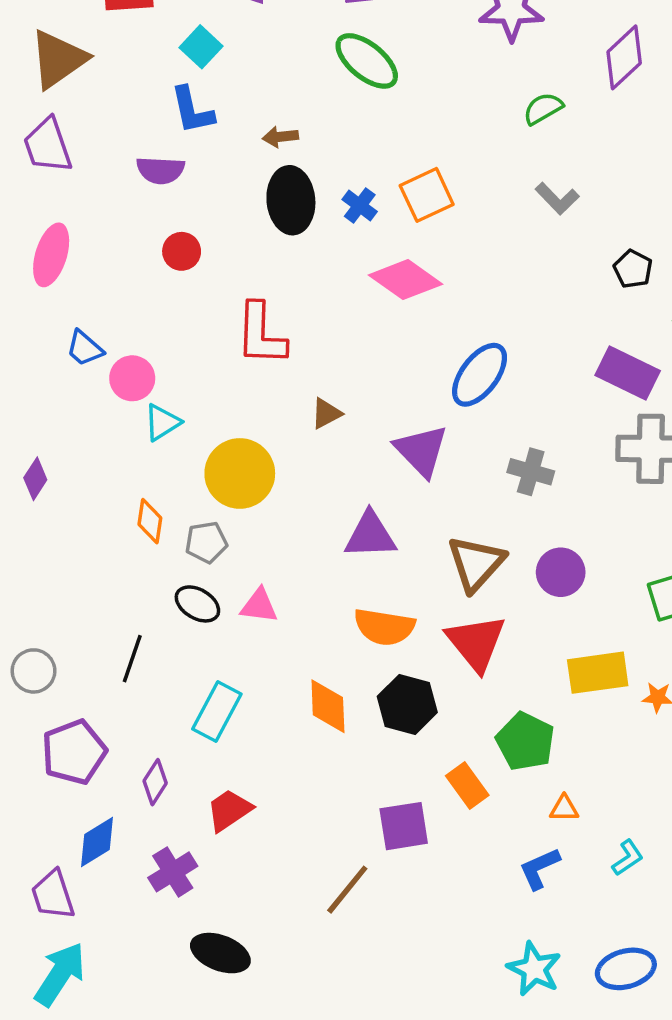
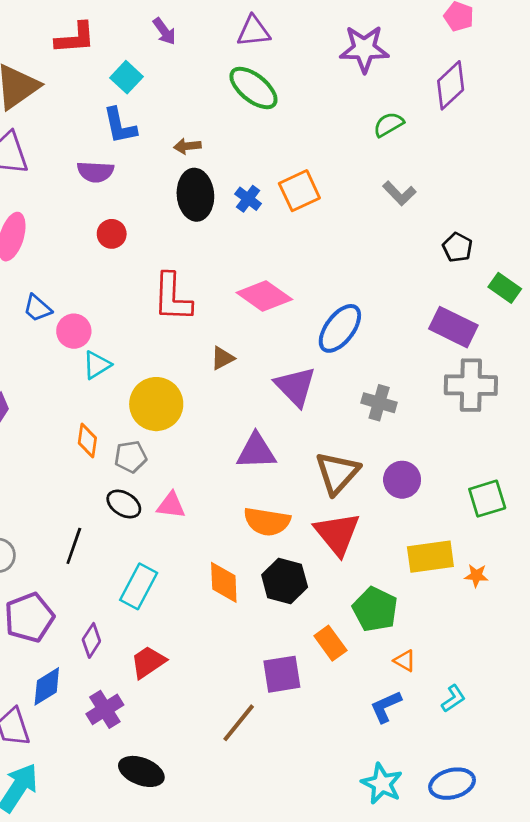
pink diamond: (405, 280) -> (264, 296), moved
orange triangle: (564, 808) -> (405, 661), turned 30

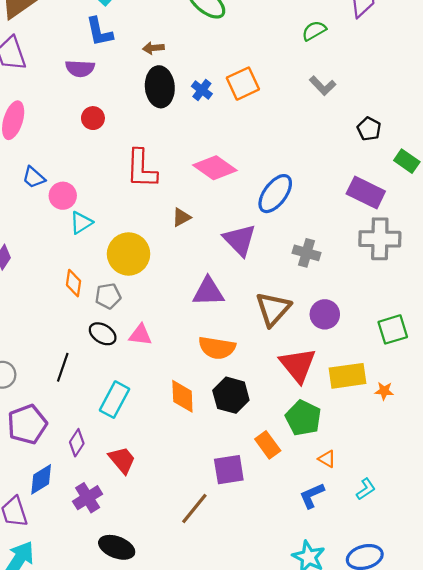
red triangle: (337, 534) -> (298, 365), moved
red trapezoid: (148, 662) -> (122, 460), turned 84

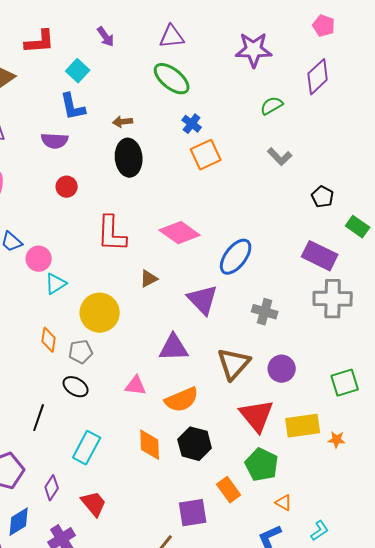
blue cross: (202, 90) -> (192, 124), moved
pink triangle: (140, 335) -> (136, 386), moved
orange semicircle: (217, 348) -> (182, 400), turned -32

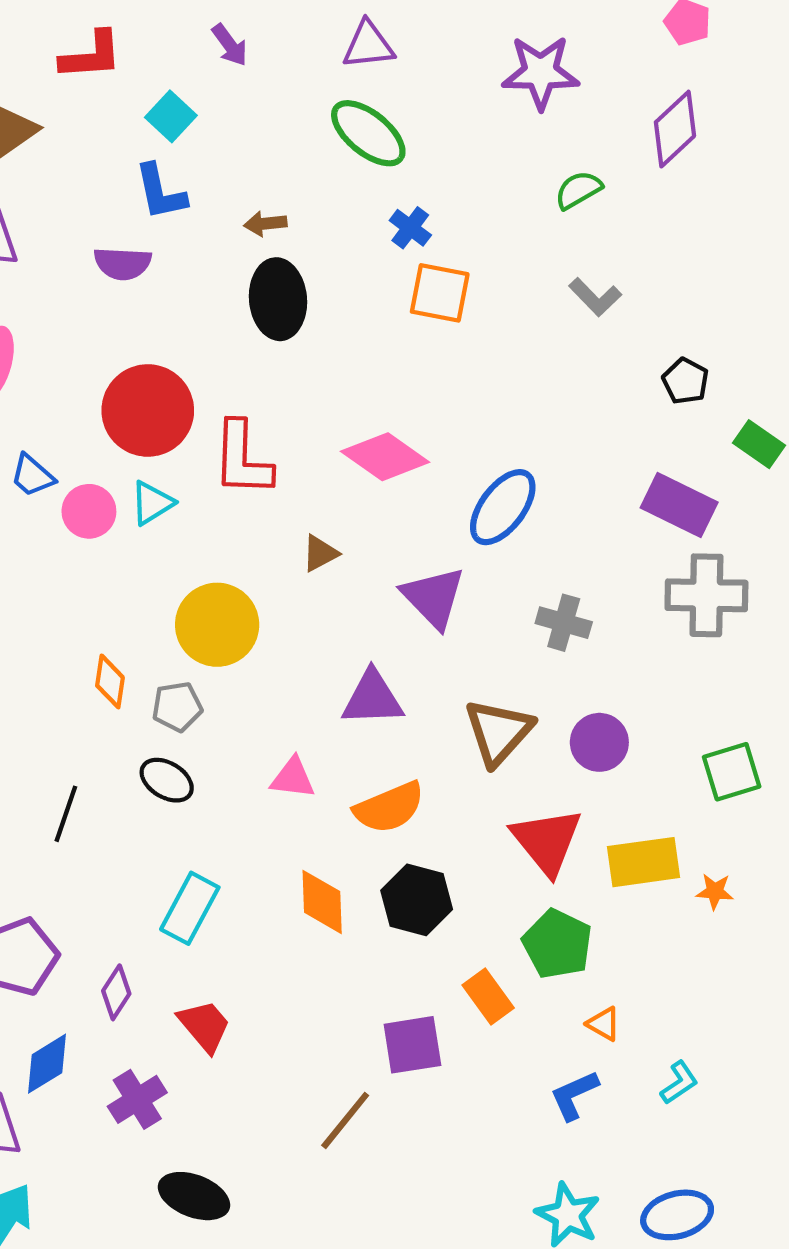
orange square: (206, 155) -> (440, 293), turned 36
red circle: (67, 187) -> (148, 410), moved, size x2.0
cyan triangle: (56, 284) -> (152, 503), moved
black line: (39, 418) -> (66, 814), moved

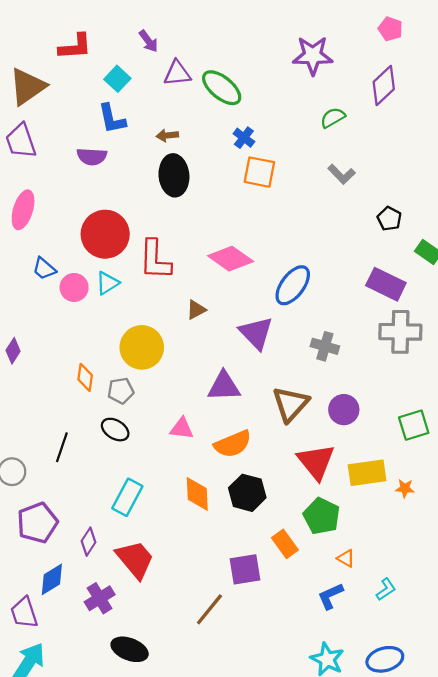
purple triangle: (368, 45) -> (177, 73), moved
red trapezoid: (204, 1026) -> (135, 559), size x1.4

